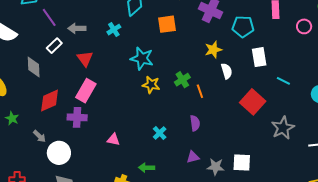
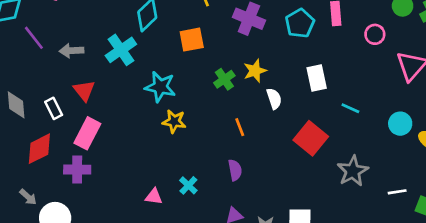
cyan pentagon: (243, 27) -> (300, 23), moved, turned -30
cyan cross: (114, 30) -> (121, 50), size x1.6
white rectangle: (54, 46) -> (54, 108), moved, turned -70
green cross: (182, 80) -> (224, 79), moved
pink triangle: (113, 140) -> (154, 197), moved

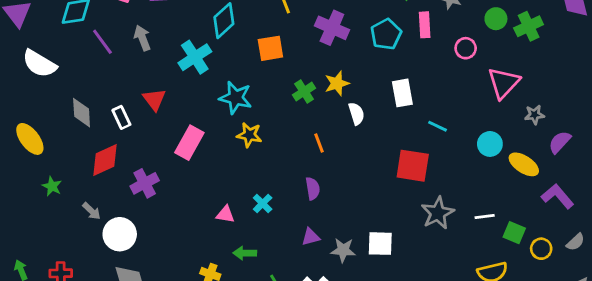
gray arrow: (71, 51) -> (142, 38), moved, turned 70
pink rectangle: (87, 133) -> (189, 143), moved
red square: (311, 138) -> (413, 166), moved, turned -32
purple cross: (77, 170) -> (145, 183), turned -30
gray star: (353, 171) -> (438, 213), moved

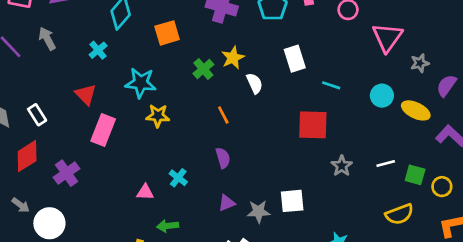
cyan cross: (195, 57) -> (98, 50), size x0.6
red triangle: (154, 99) -> (86, 94), moved
gray star: (438, 213) -> (342, 166), size x0.7

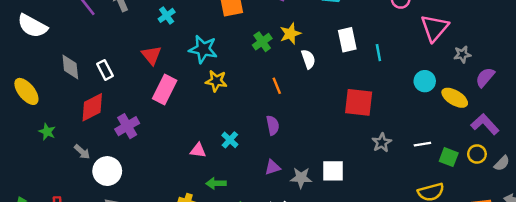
cyan line: (331, 85) -> (378, 53), moved, turned 56
yellow circle: (442, 187) -> (477, 154), moved

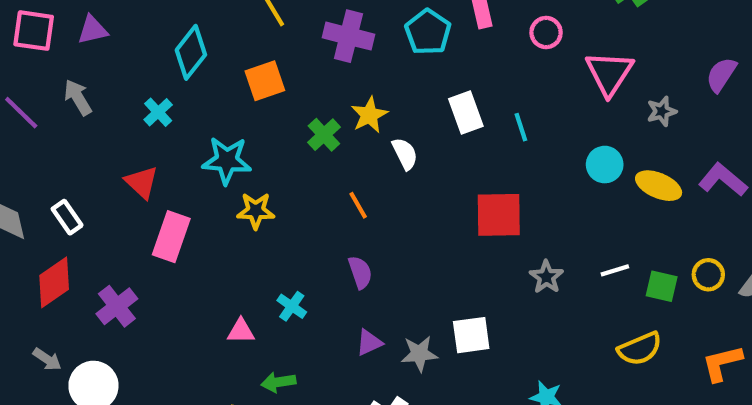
purple semicircle: (485, 77) -> (721, 75), moved
purple L-shape: (485, 124) -> (723, 180), moved

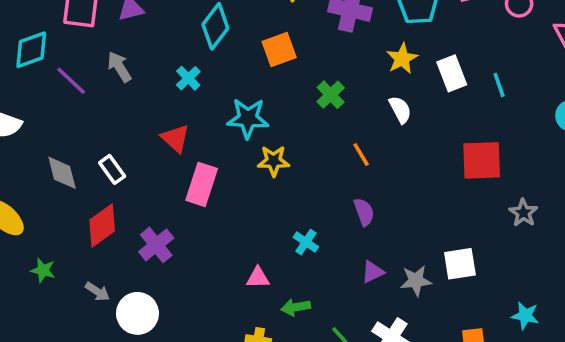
yellow star: (369, 115) -> (402, 59), moved
pink triangle: (241, 331) -> (258, 278), moved

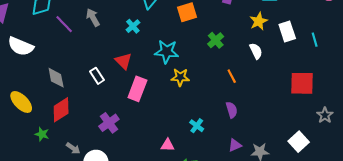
white rectangle: (112, 169) -> (97, 76), moved
red diamond: (102, 226) -> (61, 110), moved
white square: (460, 264) -> (299, 142), moved, turned -36

